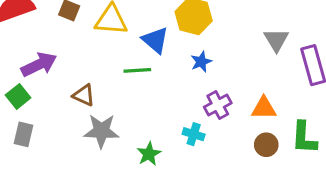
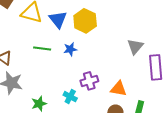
blue triangle: (155, 40) -> (58, 19), moved
blue star: (201, 62) -> (70, 49), moved

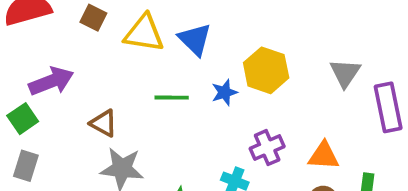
yellow hexagon: (85, 21) -> (266, 70), moved

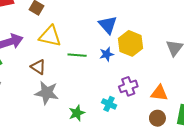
yellow triangle: (144, 33) -> (50, 36), moved
blue triangle: (195, 39) -> (108, 25), moved

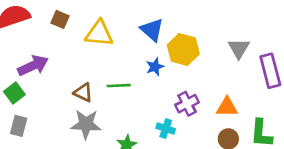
yellow triangle: (50, 36) -> (99, 34), moved
green line: (77, 55) -> (119, 86), moved
brown triangle: (38, 67) -> (83, 93), moved

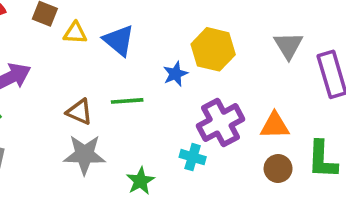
blue triangle: (152, 30) -> (119, 40), moved
yellow triangle: (99, 34) -> (75, 33), moved, size x0.6
purple cross: (187, 104) -> (221, 123), size x1.4

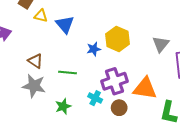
green line: (127, 101) -> (67, 72), moved
orange triangle: (275, 126) -> (145, 88), size x1.4
brown circle: (278, 169) -> (119, 108), moved

